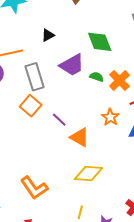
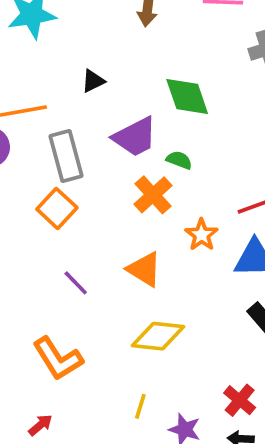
orange cross: (119, 80) -> (153, 195), moved
purple line: (59, 120) -> (76, 283), moved

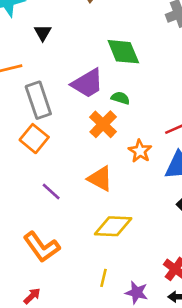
black triangle: (93, 81) -> (43, 33), moved, turned -30

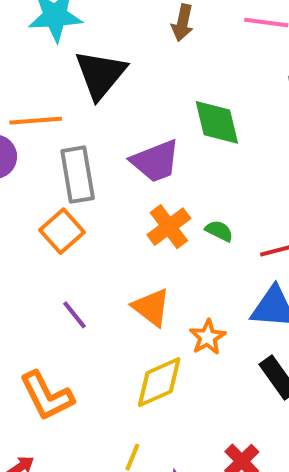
black triangle: (43, 33) -> (100, 74), size x2.0
green semicircle: (120, 98) -> (219, 231), moved
orange star: (140, 151) -> (207, 337), moved
yellow diamond: (113, 226) -> (159, 382), turned -36

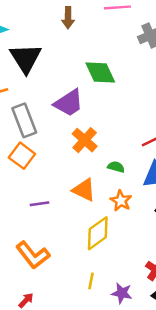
green semicircle: (219, 231) -> (116, 167), moved
purple line: (74, 315) -> (39, 204), turned -48

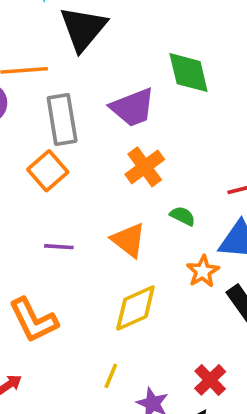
orange star: (121, 201) -> (203, 271), moved

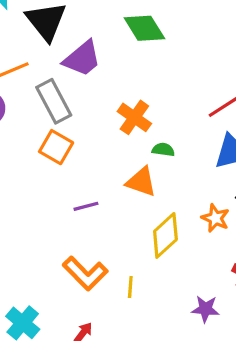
purple trapezoid: (133, 107) -> (82, 59), moved
green semicircle: (183, 216) -> (163, 150), moved
orange star: (203, 271) -> (215, 218), moved
yellow line: (111, 376) -> (130, 287), moved

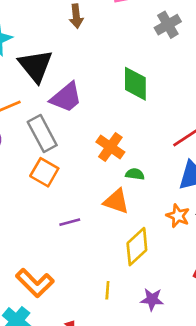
green diamond: (144, 28) -> (135, 84), moved, turned 32
orange star: (215, 218) -> (178, 216), moved
orange L-shape: (85, 273) -> (35, 283), moved
purple star: (205, 309) -> (152, 299), moved

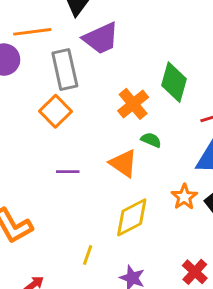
green diamond: (135, 84) -> (174, 82), moved

